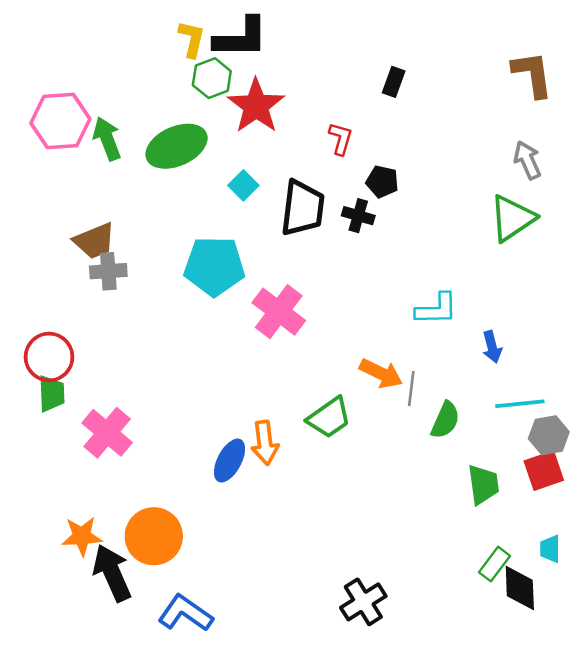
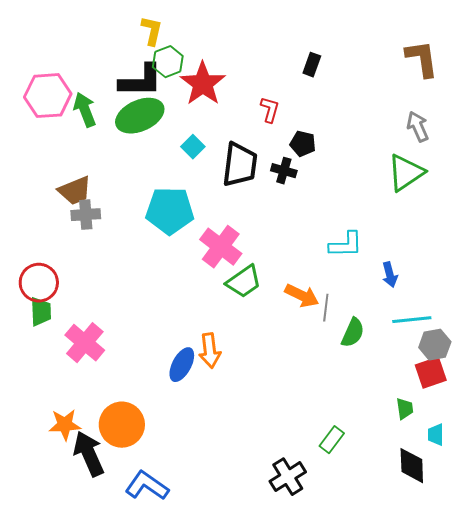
black L-shape: (241, 38) -> (141, 81), moved
green trapezoid: (329, 418) -> (244, 282), moved
green trapezoid: (483, 484) -> (405, 409), moved, size x0.7
green rectangle: (495, 564) -> (332, 440), moved

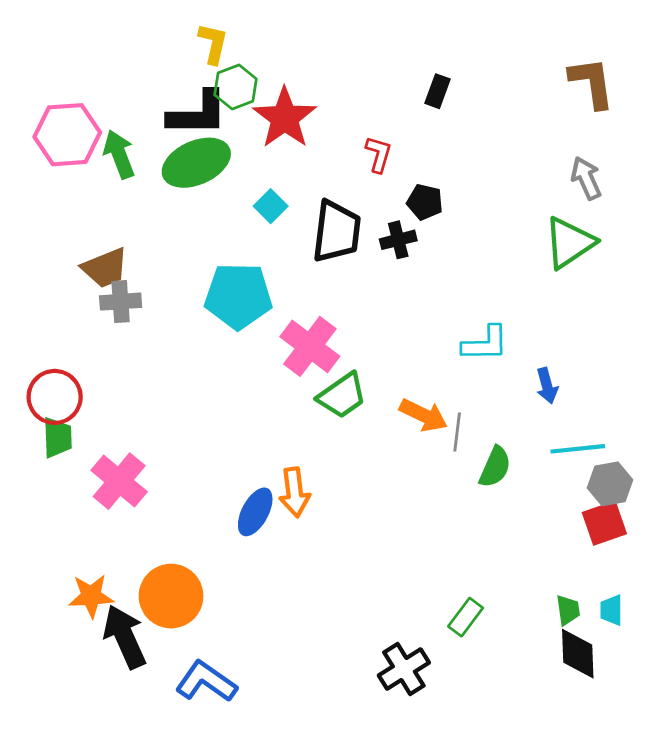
black cross: (284, 171) -> (398, 240), turned -30
green trapezoid: (405, 409) -> (568, 610), moved

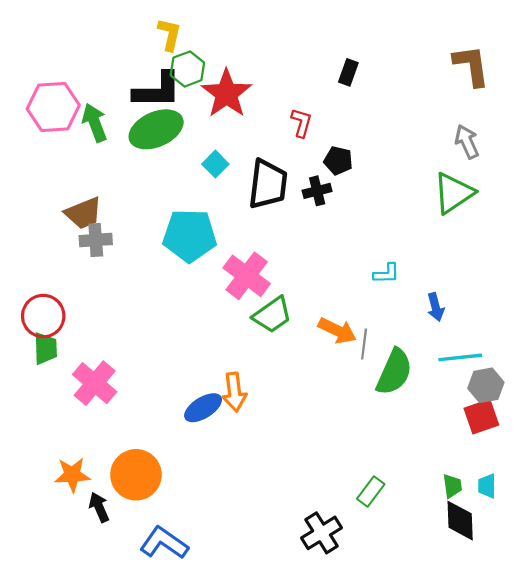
cyan L-shape: (485, 344) -> (386, 274), size x0.7
green semicircle: (495, 467) -> (394, 372), size x1.4
blue ellipse: (255, 512) -> (203, 408), turned 30
black arrow: (125, 637) -> (99, 507), size x0.6

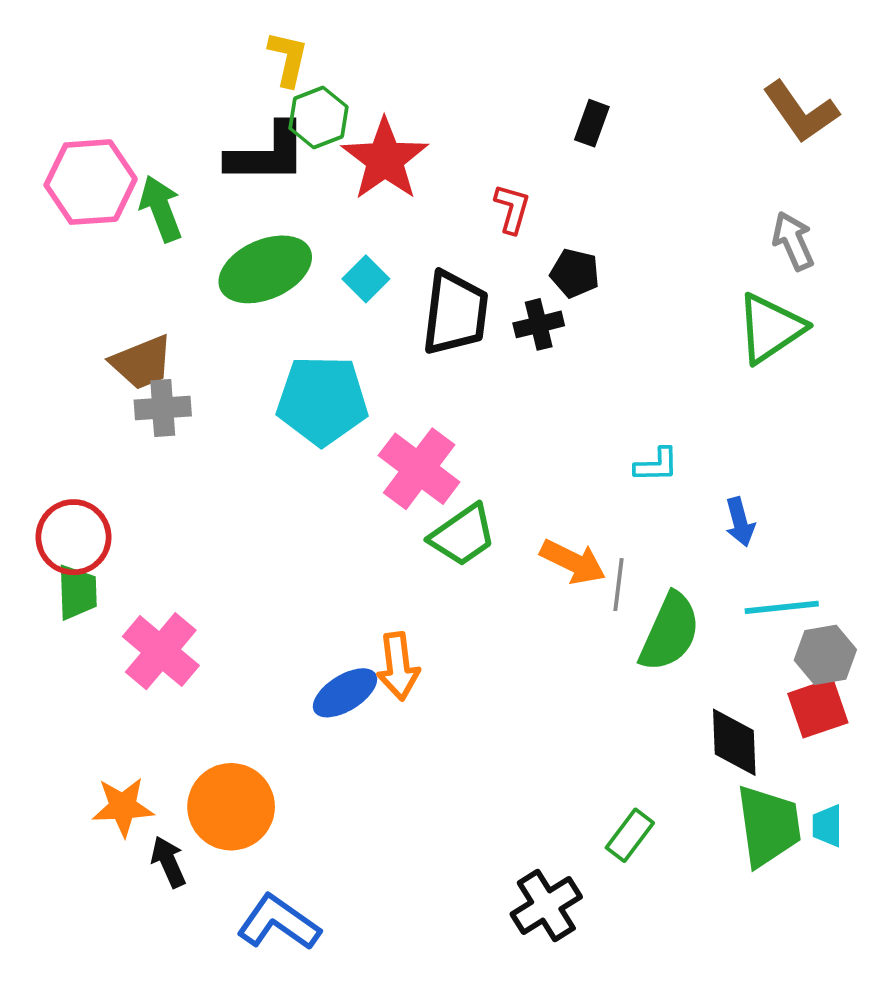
brown L-shape: (471, 66) -> (801, 112), turned 153
green ellipse: (156, 129) -> (265, 269), moved
green trapezoid: (452, 486) -> (768, 826), size x2.0
black diamond: (460, 521) -> (734, 742), moved

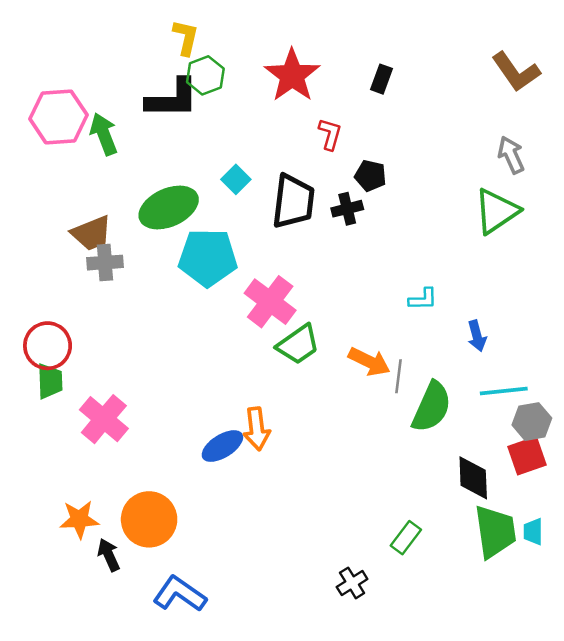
red star: (385, 159) -> (292, 75), moved
green ellipse: (265, 269) -> (169, 207), moved
black cross: (546, 906) -> (352, 583), size x0.7

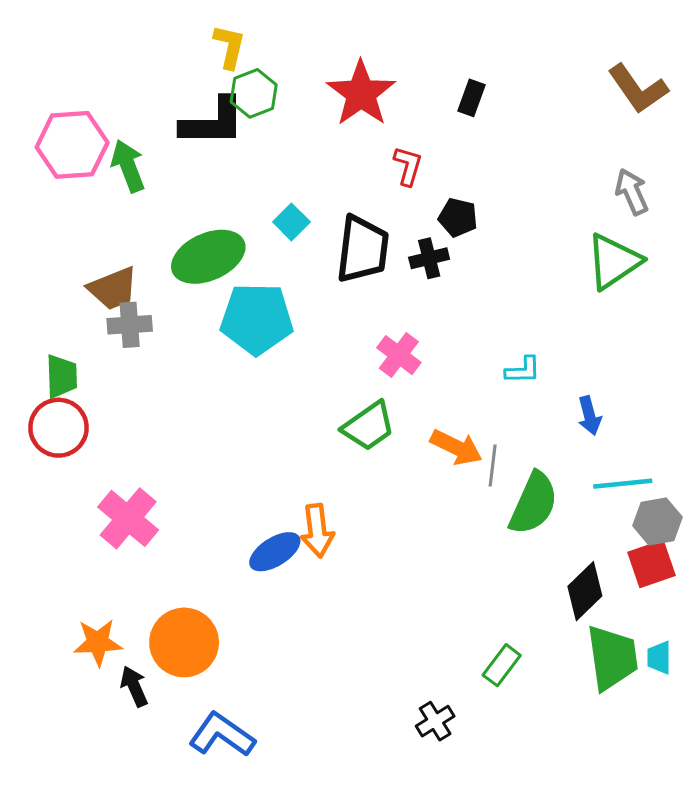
pink cross: (270, 302) -> (399, 355), moved, size x0.7
green trapezoid: (50, 381) -> (62, 376), moved
black diamond: (473, 478) -> (585, 591), turned 48

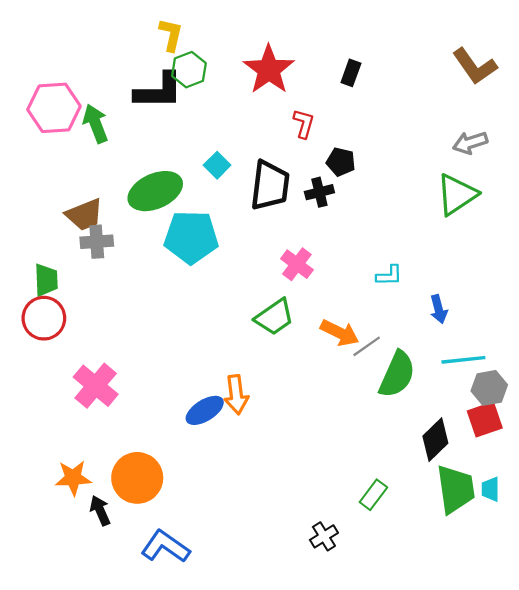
gray arrow: (632, 192) -> (470, 143), turned -84
gray line: (493, 465) -> (367, 346), turned 48

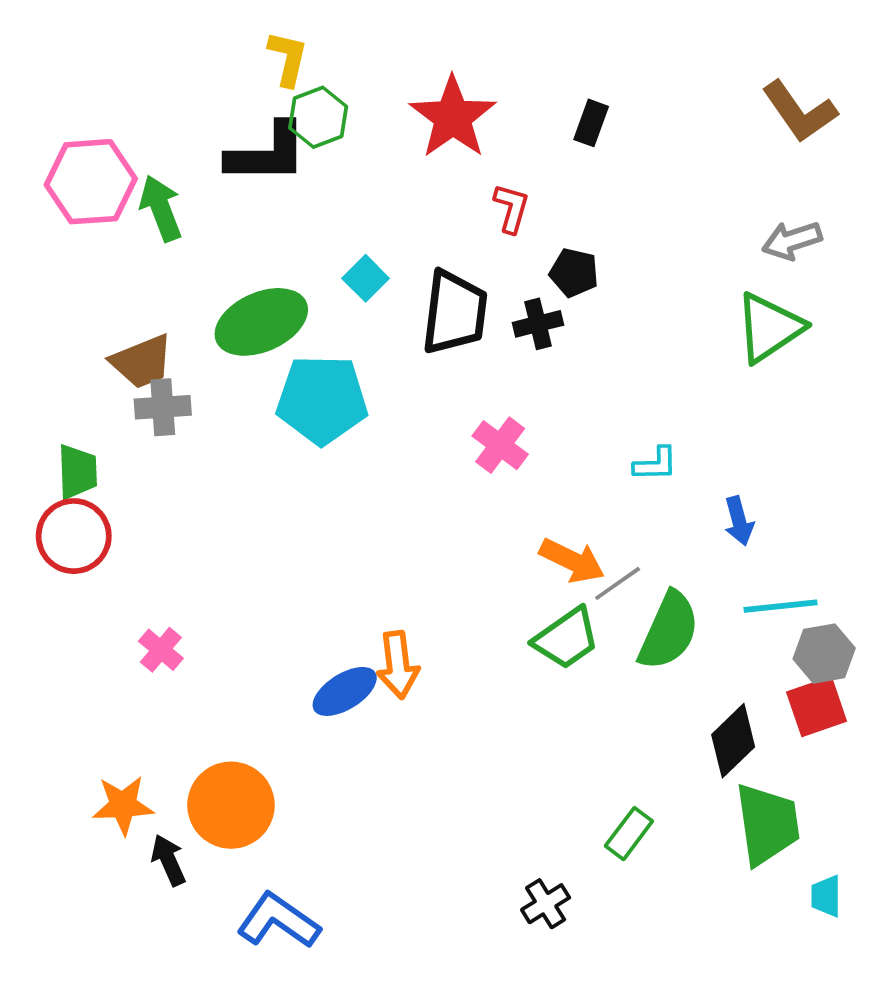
green trapezoid: (274, 317) -> (566, 638), moved
pink cross: (96, 386) -> (161, 650), size x0.6
cyan trapezoid: (490, 489) -> (826, 896), moved

